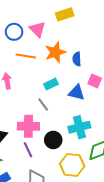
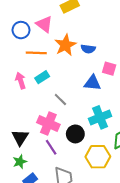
blue semicircle: (77, 59) -> (88, 49), turned -72
cyan rectangle: (51, 84) -> (42, 77), moved
pink cross: (28, 126) -> (48, 123), turned 30

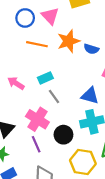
cyan rectangle: (42, 77) -> (45, 78), moved
pink arrow: (21, 81) -> (16, 83), moved, turned -49
blue triangle: (92, 83) -> (90, 96), moved

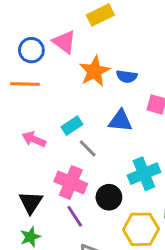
orange line: (37, 44) -> (25, 84), moved
blue triangle: (90, 96) -> (120, 121), moved

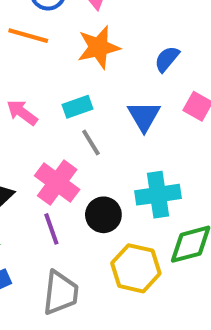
orange star: (95, 71) -> (99, 47), moved
blue semicircle: (127, 76) -> (167, 59), turned 108
blue triangle: (120, 121) -> (144, 116), turned 40

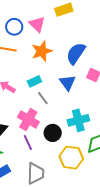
blue semicircle: (167, 59) -> (76, 53), size x1.6

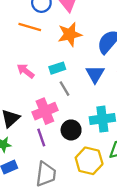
pink cross: (28, 119) -> (45, 111), turned 30

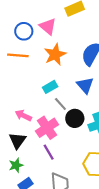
pink arrow: (26, 71) -> (23, 115), moved
black circle: (71, 130) -> (75, 118), moved

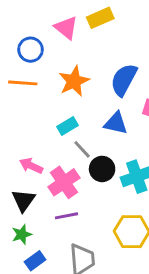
pink triangle: (48, 27) -> (66, 28), moved
blue triangle: (85, 85) -> (116, 123), turned -36
purple line: (49, 152) -> (66, 216), turned -70

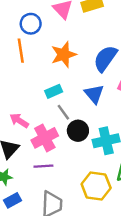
orange line: (23, 83) -> (21, 51), turned 70
blue triangle: (116, 123) -> (94, 94), turned 30

